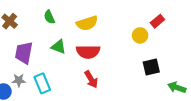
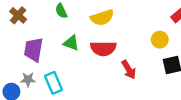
yellow circle: (140, 35) -> (160, 40), moved
red arrow: (91, 79) -> (129, 70), moved

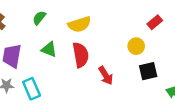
green semicircle: (61, 11) -> (39, 18), turned 64
red semicircle: (103, 49) -> (81, 55), turned -100

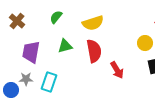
green triangle: (49, 49) -> (65, 46), turned -35
cyan rectangle: (32, 89) -> (49, 82), turned 42

